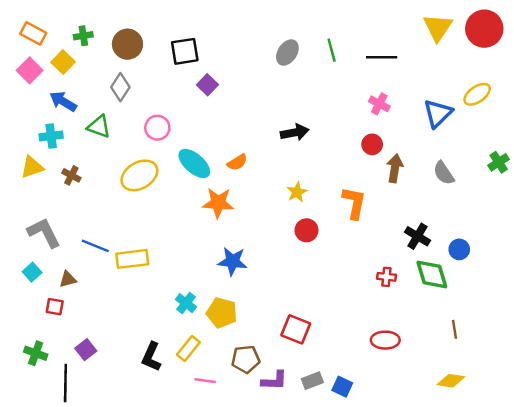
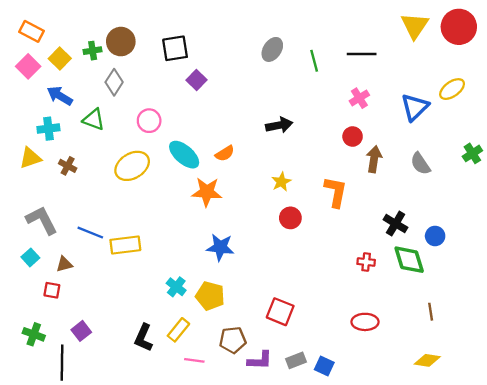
green cross: (83, 36) -> (93, 51), moved
green line: (332, 50) -> (314, 61), moved
pink cross: (379, 104) -> (359, 98), turned 30

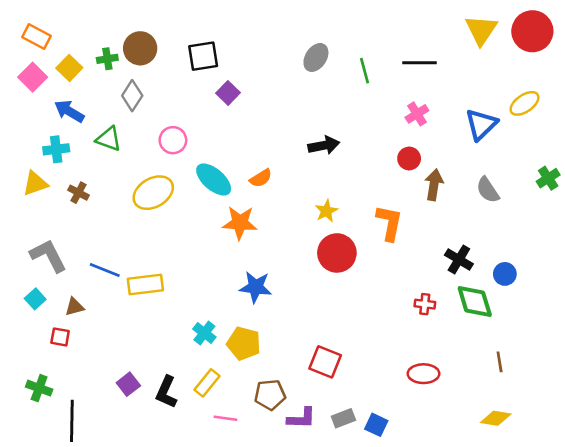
red circle: (290, 218) -> (337, 253), size x1.5
purple square: (81, 331) -> (128, 384), moved

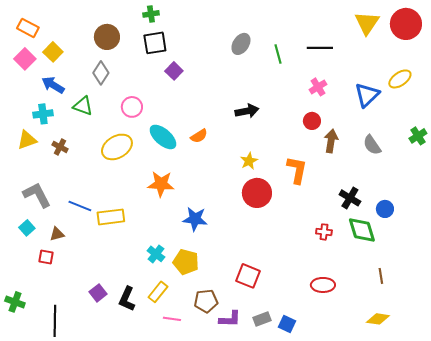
green cross: (107, 59) -> (151, 14), moved
orange star: (240, 223) -> (161, 184), moved
green cross: (39, 388) -> (15, 302), moved

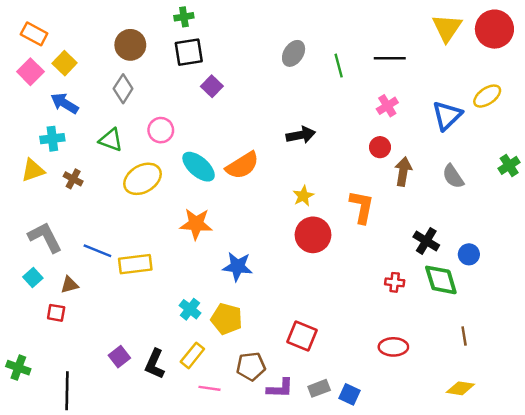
green triangle: (83, 106) -> (111, 140), moved
orange semicircle: (199, 136) -> (242, 165), size x1.6

